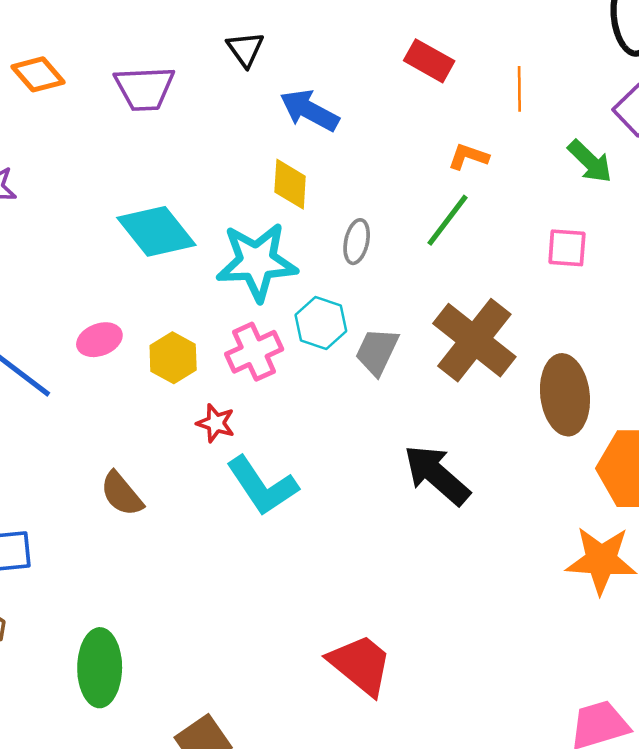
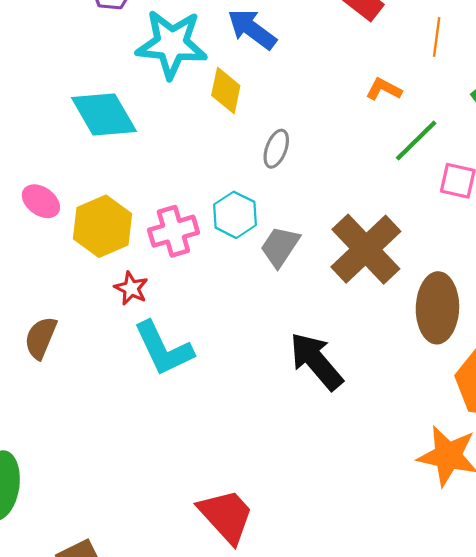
green line: (448, 220) -> (416, 140), moved
cyan star: (257, 262) -> (172, 44), moved
pink ellipse: (99, 340) -> (41, 201), turned 48
yellow hexagon: (173, 358) -> (103, 226), size x1.4
brown semicircle: (122, 494) -> (41, 338), turned 54

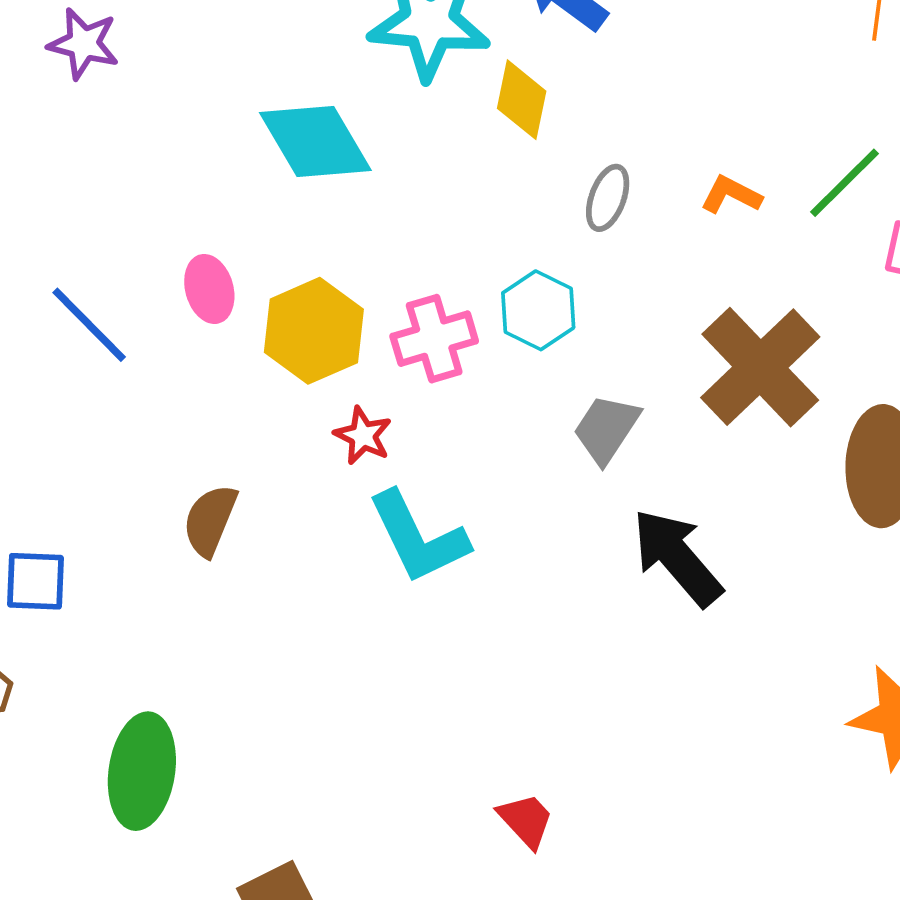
orange L-shape: (384, 89) -> (731, 195), moved
pink ellipse: (41, 201) -> (209, 289), turned 39
gray trapezoid: (280, 247) -> (606, 429), moved
red trapezoid: (226, 516) -> (526, 820), size x0.6

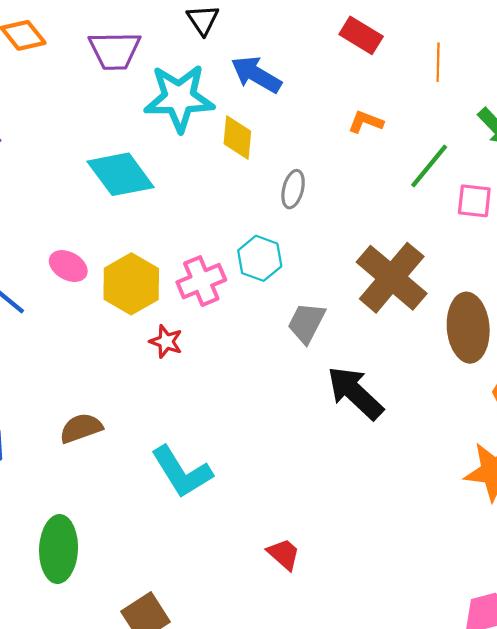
orange L-shape: (731, 195) -> (366, 122), moved
pink ellipse: (209, 289) -> (68, 266), turned -39
brown semicircle: (210, 520) -> (81, 428), moved, turned 54
cyan L-shape: (418, 537) -> (182, 472), moved

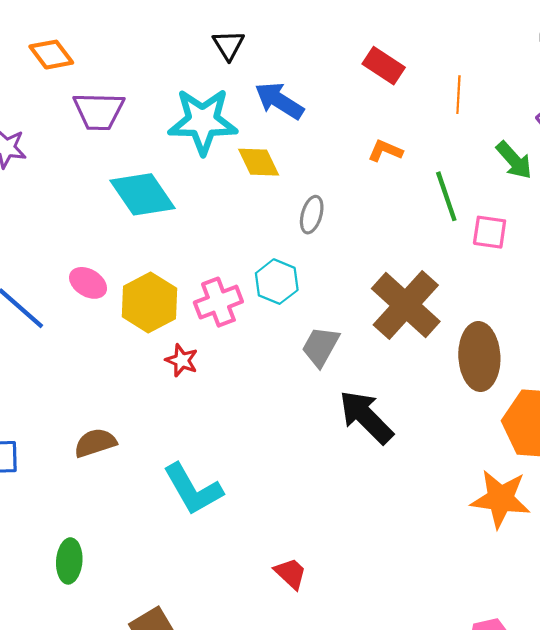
purple trapezoid: (115, 51) -> (99, 111), moved
yellow diamond: (237, 138) -> (259, 162), turned -33
green line: (429, 166) -> (446, 196), turned -60
green ellipse: (59, 549) -> (69, 561), size x0.7

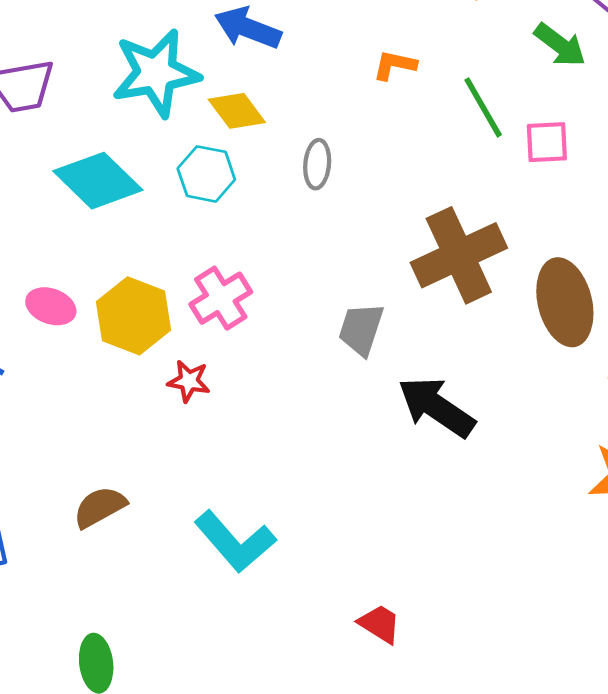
cyan hexagon: (277, 282) -> (206, 174), moved
brown cross: (406, 305) -> (459, 255), turned 34

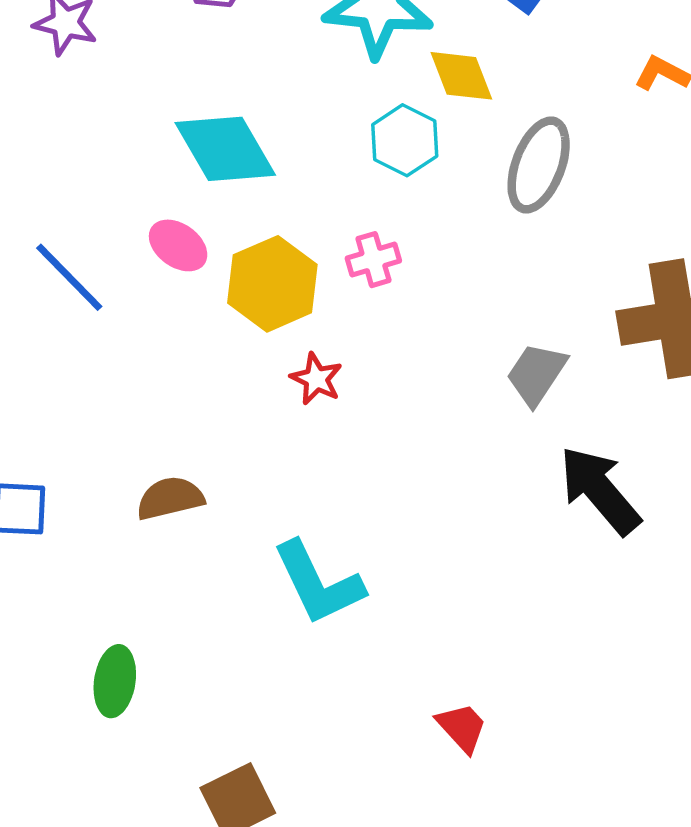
gray ellipse: (317, 164) -> (539, 165), size x1.6
cyan diamond: (98, 181) -> (225, 149), moved
pink cross: (221, 298) -> (373, 260), moved, size x0.7

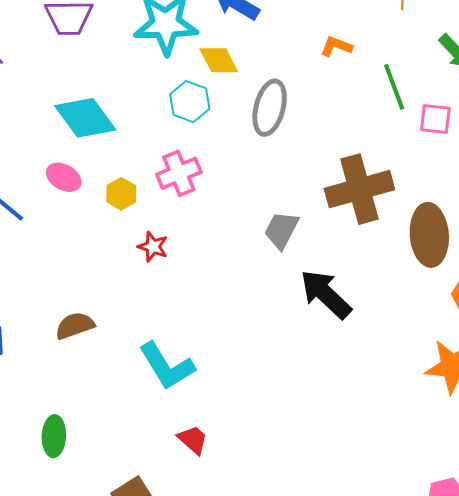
pink cross: (373, 260) -> (179, 173), size x1.4
yellow hexagon: (272, 284) -> (121, 194), size x0.6
red trapezoid: (462, 727) -> (193, 440), moved

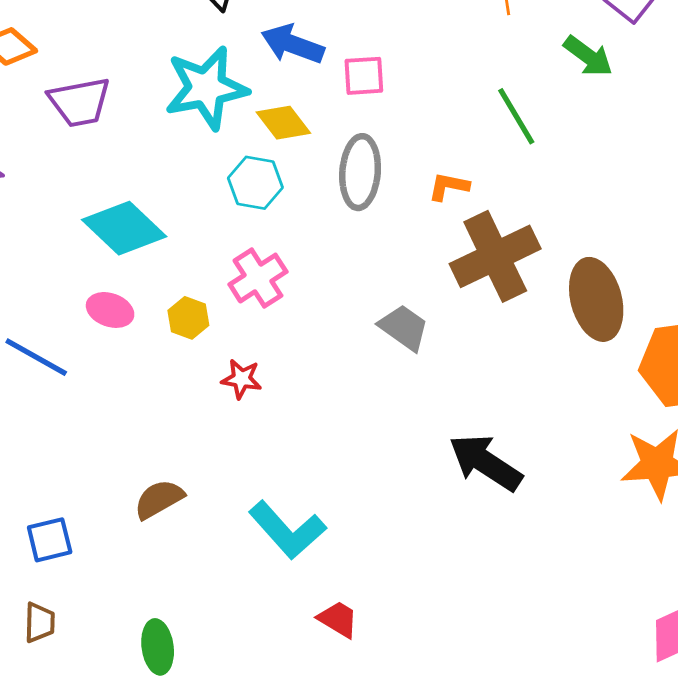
orange L-shape: (336, 46) -> (449, 186), moved
pink square: (435, 119) -> (364, 76), moved
gray trapezoid: (281, 230) -> (404, 328), turned 108
black arrow: (326, 294) -> (486, 463), moved

